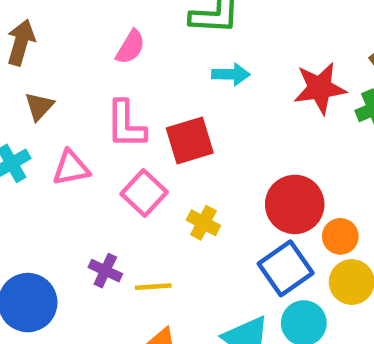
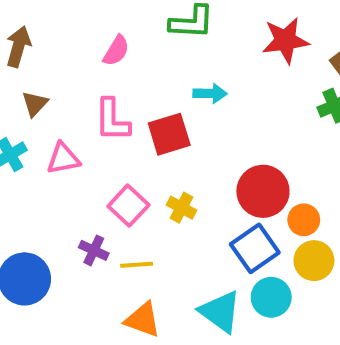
cyan arrow: (231, 74) -> (210, 93), moved
red star: (320, 88) -> (285, 40), moved
pink square: (144, 193) -> (128, 206), moved

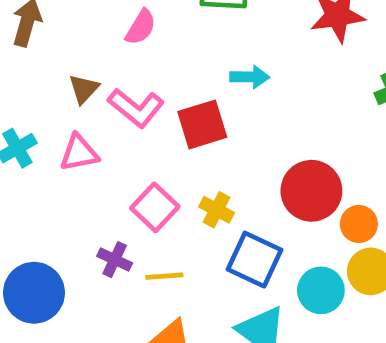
brown triangle: (35, 104) -> (84, 89), moved
pink L-shape: (112, 120) -> (136, 108), turned -51
blue square: (255, 248) -> (255, 260), moved, turned -30
cyan circle: (271, 297) -> (321, 290), moved

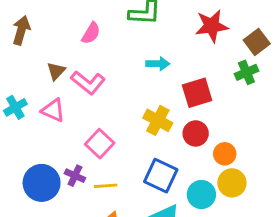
red square: (202, 124) -> (197, 93), moved
pink triangle: (79, 153) -> (53, 110), turned 35
red circle: (311, 191) -> (196, 133), size x0.7
yellow cross: (217, 210) -> (158, 120), moved, size x1.4
blue circle: (34, 293) -> (42, 183), moved

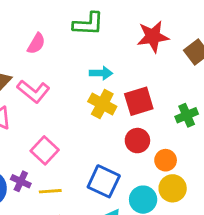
green cross: (246, 72) -> (187, 115), moved
yellow cross: (158, 120) -> (102, 104), moved

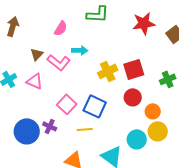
cyan arrow: (101, 73) -> (80, 50), moved
yellow cross: (102, 104) -> (108, 71), turned 36
blue square: (104, 181) -> (95, 106), moved
yellow line: (50, 191) -> (85, 129), moved

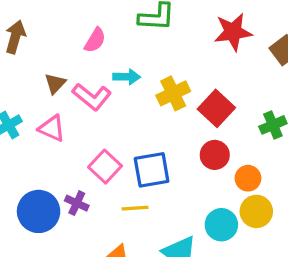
red square: (134, 69) -> (216, 108), turned -30
yellow cross: (108, 71) -> (173, 93), moved
blue square: (95, 106) -> (152, 170), turned -35

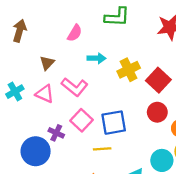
pink L-shape: (92, 97) -> (75, 87), moved
purple cross: (77, 203) -> (56, 133), moved

